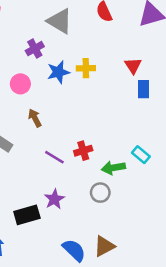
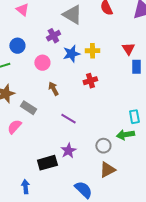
red cross: (83, 151) -> (90, 81), moved
cyan rectangle: (141, 155) -> (134, 117), turned 40
green arrow: (113, 168) -> (125, 135), moved
brown triangle: (104, 246) -> (107, 170), moved

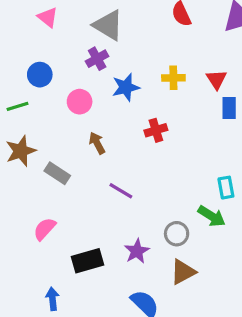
gray triangle: (72, 15) -> (108, 25), moved
yellow cross: (92, 51) -> (173, 78), moved
pink semicircle: (14, 127) -> (45, 229), moved
green arrow: (125, 135) -> (212, 216), turned -138
purple star: (68, 151) -> (137, 251), moved

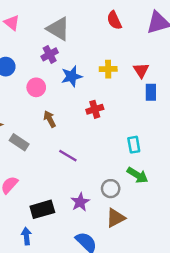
cyan rectangle: (226, 188) -> (134, 145), moved
blue arrow: (53, 299) -> (26, 236), moved

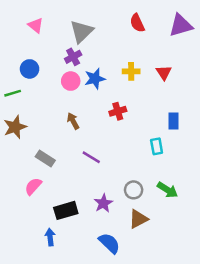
gray triangle: (58, 29) -> (82, 31), turned 45
pink circle: (36, 87) -> (71, 81), moved
blue rectangle: (151, 92) -> (173, 121), moved
gray rectangle: (19, 142) -> (45, 158), moved
green arrow: (137, 175) -> (167, 190), moved

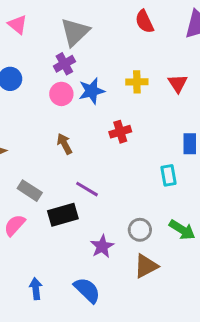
black rectangle: (66, 210) -> (63, 215), moved
blue semicircle: (109, 243) -> (87, 290), moved

